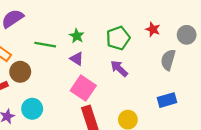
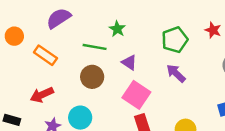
green star: (77, 36) -> (117, 29), moved
brown circle: (20, 72) -> (92, 77), moved

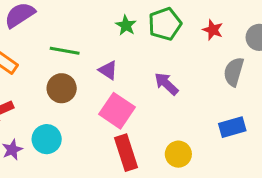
green star: (117, 29) -> (126, 25), moved
green pentagon: (175, 40) -> (165, 24), moved

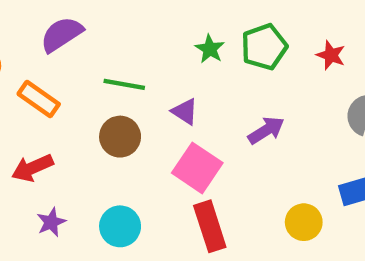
purple arrow: (166, 84) -> (266, 130), turned 105
cyan circle: (47, 139) -> (120, 226), moved
yellow circle: (178, 154) -> (304, 222), moved

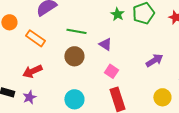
purple arrow: (266, 130) -> (154, 60), moved
pink square: (197, 168) -> (111, 71), size x0.6
purple star: (51, 222) -> (29, 97), moved

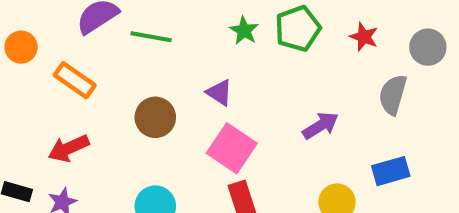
green line: (76, 31) -> (151, 37), moved
pink square: (111, 71) -> (232, 148), size x1.6

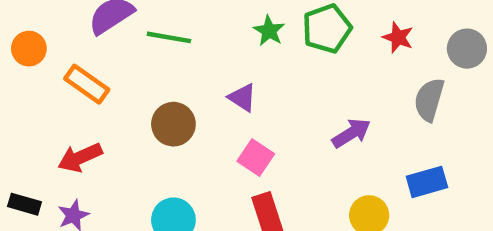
pink square: (232, 148) -> (256, 158), size x0.7

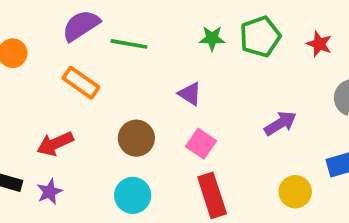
green star: (269, 31) -> (212, 38), turned -30
orange rectangle: (87, 84) -> (81, 83), moved
brown circle: (173, 124) -> (136, 138), moved

